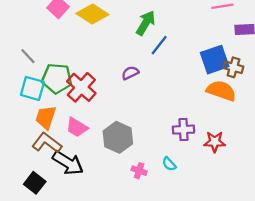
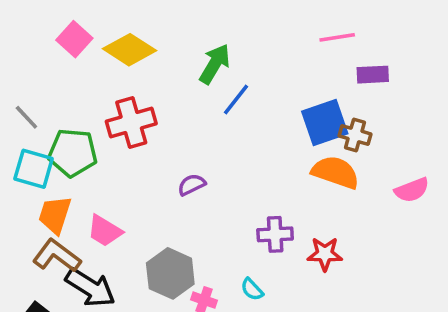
purple semicircle: (130, 73) -> (192, 185), moved
red cross: (81, 87) -> (131, 123), moved, turned 32
gray hexagon: (118, 137) -> (170, 273), moved

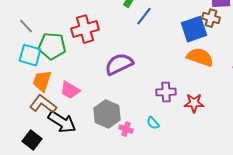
brown cross: (355, 135) -> (211, 18), moved
purple semicircle: (192, 185) -> (119, 64), size x1.8

